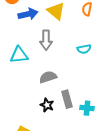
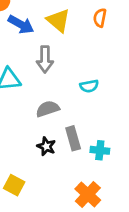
blue arrow: (28, 14) -> (21, 24), turned 42
cyan semicircle: (84, 49) -> (89, 86), moved

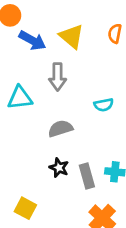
gray rectangle: (73, 138) -> (87, 176), moved

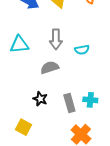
gray arrow: (58, 77) -> (56, 39), moved
black star: (59, 168) -> (40, 99), moved

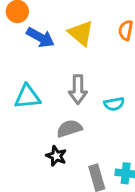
black star: (40, 99) -> (56, 156), moved

